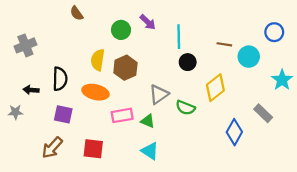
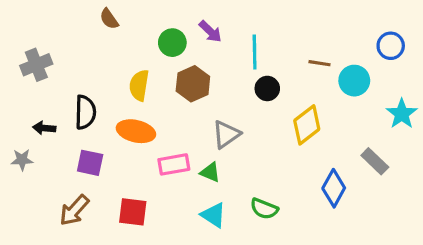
brown hexagon: (125, 68) -> (193, 84), moved
green semicircle: (185, 108) -> (264, 209), moved

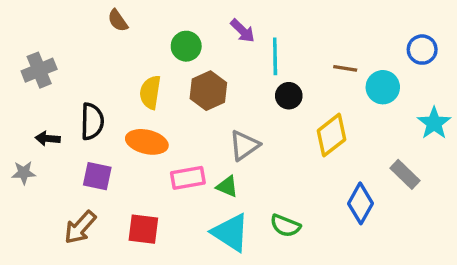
purple arrow: (210, 32) -> (243, 31), moved
cyan triangle: (213, 215) -> (231, 233), size x1.4

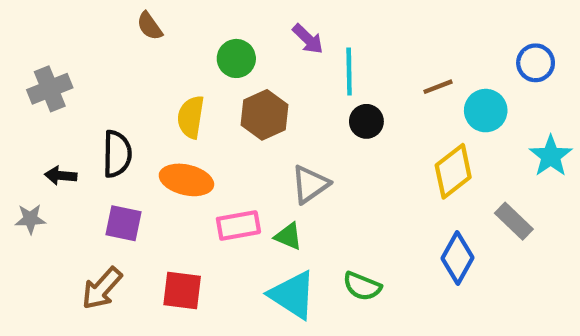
brown line: (345, 68) -> (438, 87), turned -30
yellow diamond: (332, 135) -> (453, 171), moved

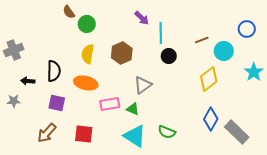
green circle: (236, 58) -> (87, 24), moved
gray cross: (50, 89) -> (14, 50), moved
gray rectangle: (514, 221) -> (237, 132), moved, size x1.4

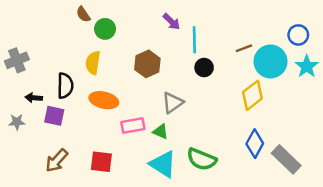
cyan circle: (224, 51) -> (271, 61), size x1.4
yellow semicircle: (88, 54) -> (93, 63), moved
cyan star: (254, 72) -> (307, 66), moved
purple square: (57, 103) -> (54, 116), moved
green semicircle: (167, 132) -> (202, 159), size x1.4

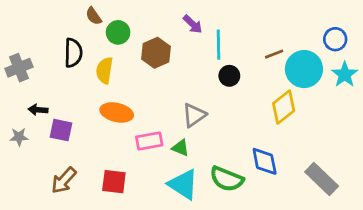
brown hexagon: (147, 64) -> (156, 53), moved
black semicircle: (65, 86) -> (73, 53), moved
blue diamond: (255, 144) -> (265, 161), moved, turned -40

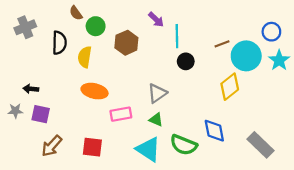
gray cross: (19, 68) -> (25, 27), moved
purple square: (61, 130) -> (41, 114), moved
green triangle: (180, 148) -> (156, 120), moved

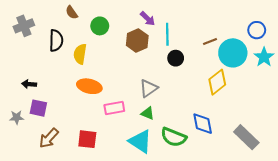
green circle: (96, 26) -> (100, 26), moved
brown hexagon: (126, 43) -> (137, 40), moved
gray star: (15, 111) -> (17, 117), moved

